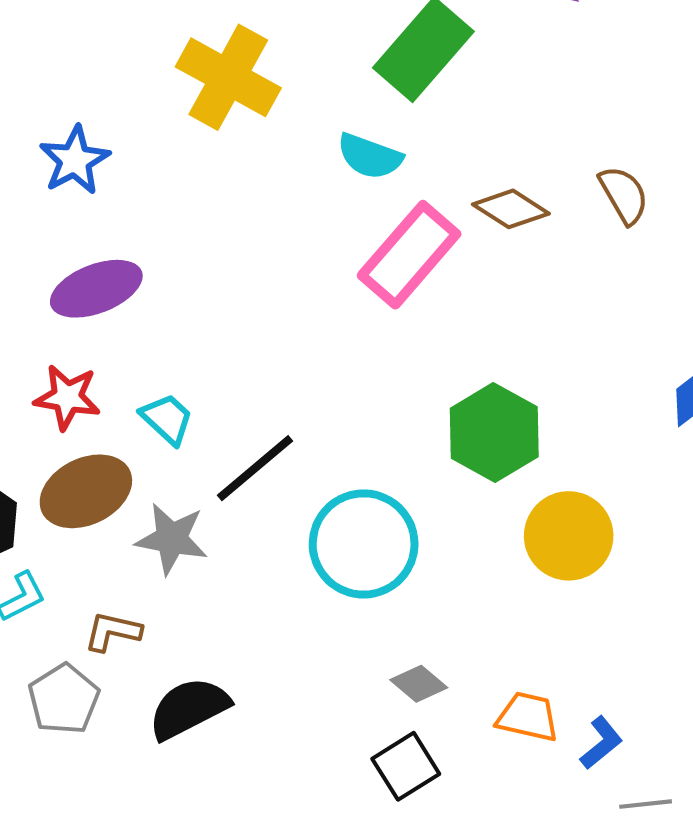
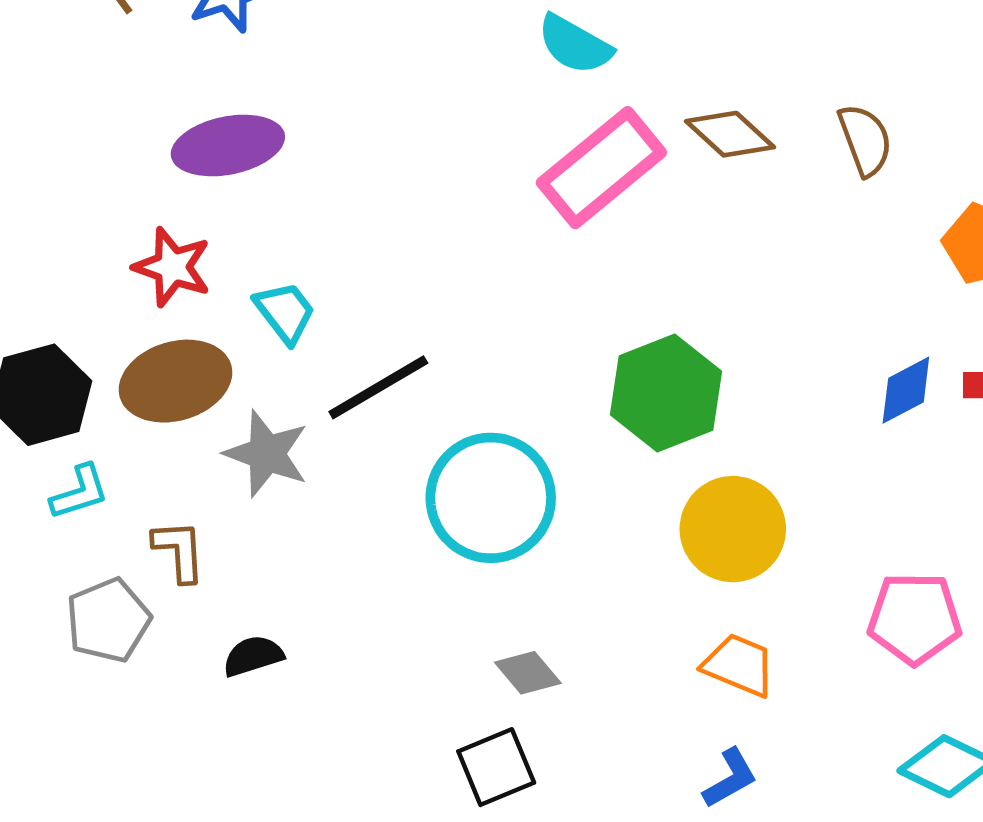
brown L-shape: (113, 632) -> (179, 551), turned 64
black semicircle: (189, 708) -> (253, 656), size x0.6
orange trapezoid: (528, 717) -> (739, 665), moved

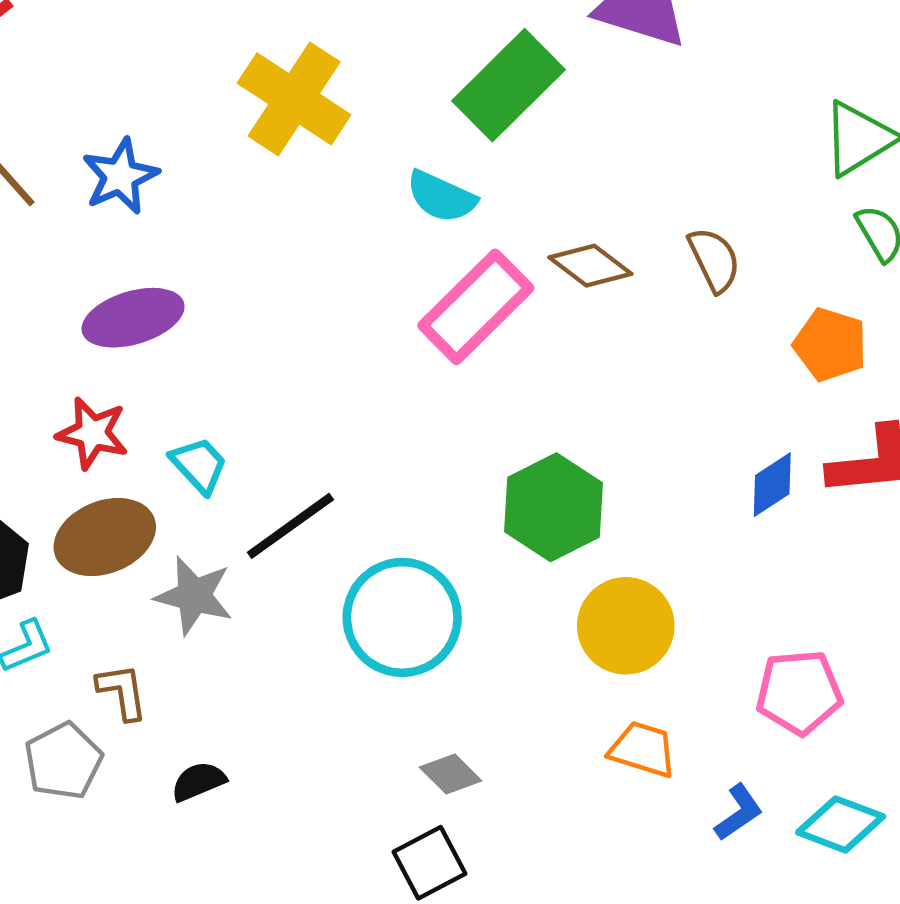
blue L-shape: (730, 778) -> (739, 812), moved

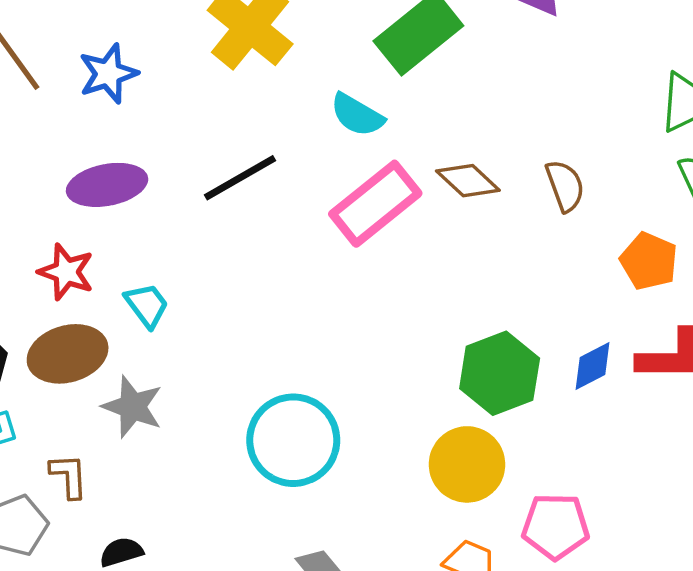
green hexagon: (554, 507) -> (500, 373), moved
black line: (290, 526) -> (240, 178), moved
pink pentagon: (799, 692) -> (556, 526), moved

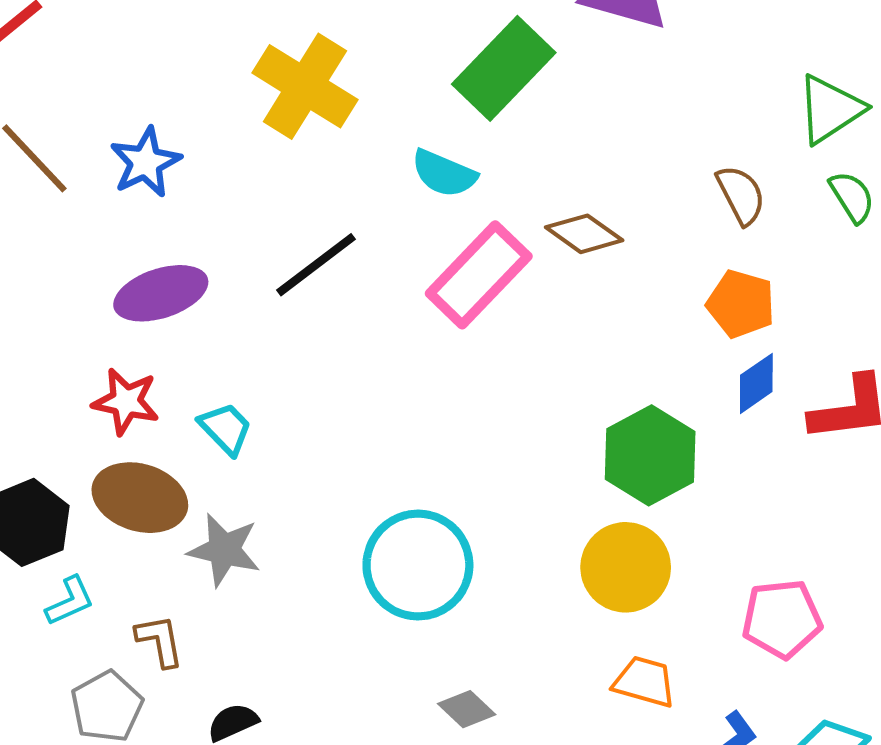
brown semicircle: (565, 186) -> (741, 195), moved
orange pentagon: (649, 261) -> (741, 304), moved
brown ellipse: (68, 354) -> (140, 498), turned 40
blue diamond: (593, 366) -> (756, 383), moved
pink pentagon: (556, 526) -> (782, 619), moved

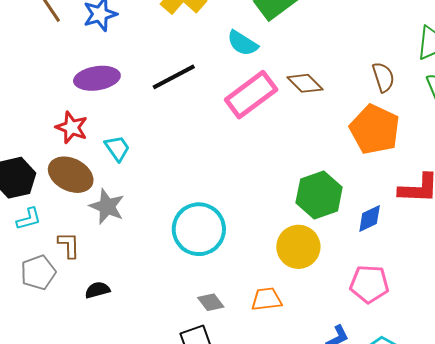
orange pentagon: (741, 304) -> (375, 129), size x1.5
blue diamond: (756, 383) -> (370, 219), moved
orange trapezoid: (644, 682) -> (267, 299), moved, turned -32

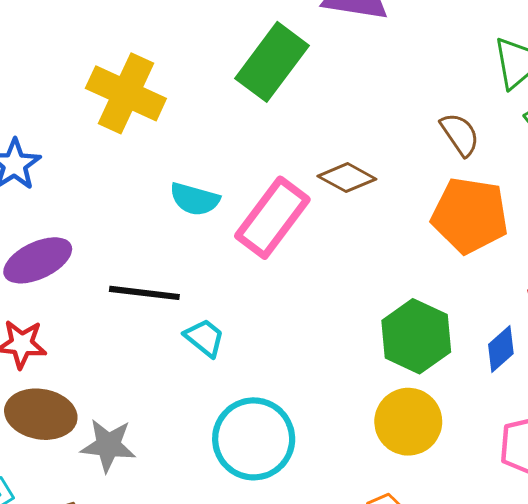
cyan semicircle: (243, 43) -> (195, 199), moved
black line: (174, 77) -> (144, 293), moved, turned 51
cyan trapezoid: (117, 148) -> (205, 338), moved

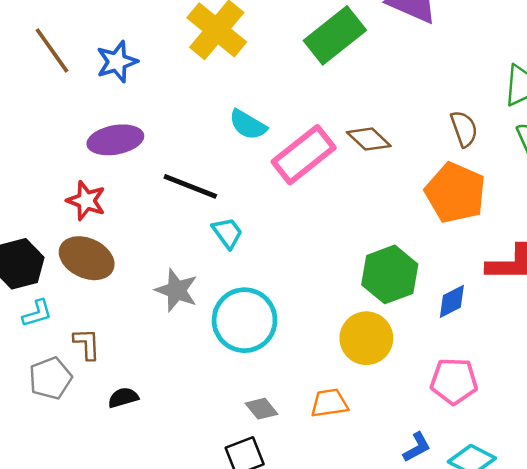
gray star: (108, 445) -> (176, 290), moved

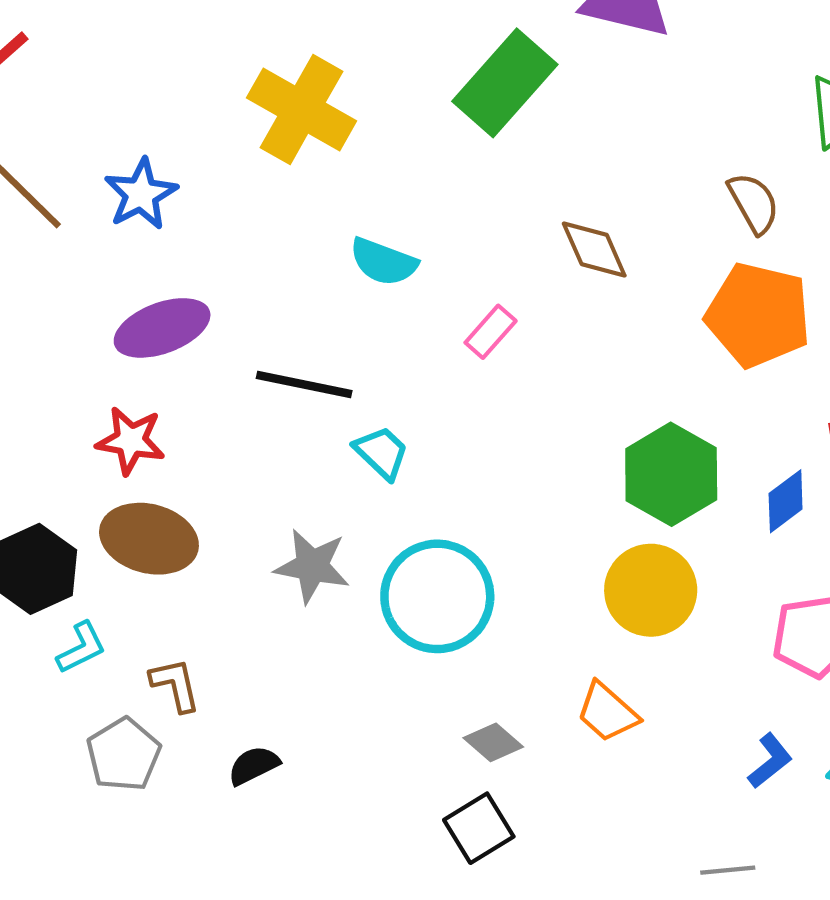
brown diamond: (369, 139) -> (594, 249), turned 33
pink rectangle: (304, 155) -> (491, 332), moved, size x0.5
orange trapezoid: (329, 403) -> (607, 712), turned -120

